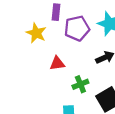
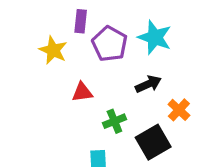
purple pentagon: (77, 28) -> (110, 44), turned -30

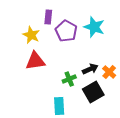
black arrow: (148, 84) -> (90, 69), moved
red triangle: (82, 92) -> (35, 61), moved, size x1.5

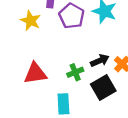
red triangle: (35, 61) -> (35, 73), moved

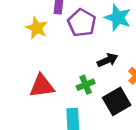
black arrow: (100, 61) -> (108, 60), moved

